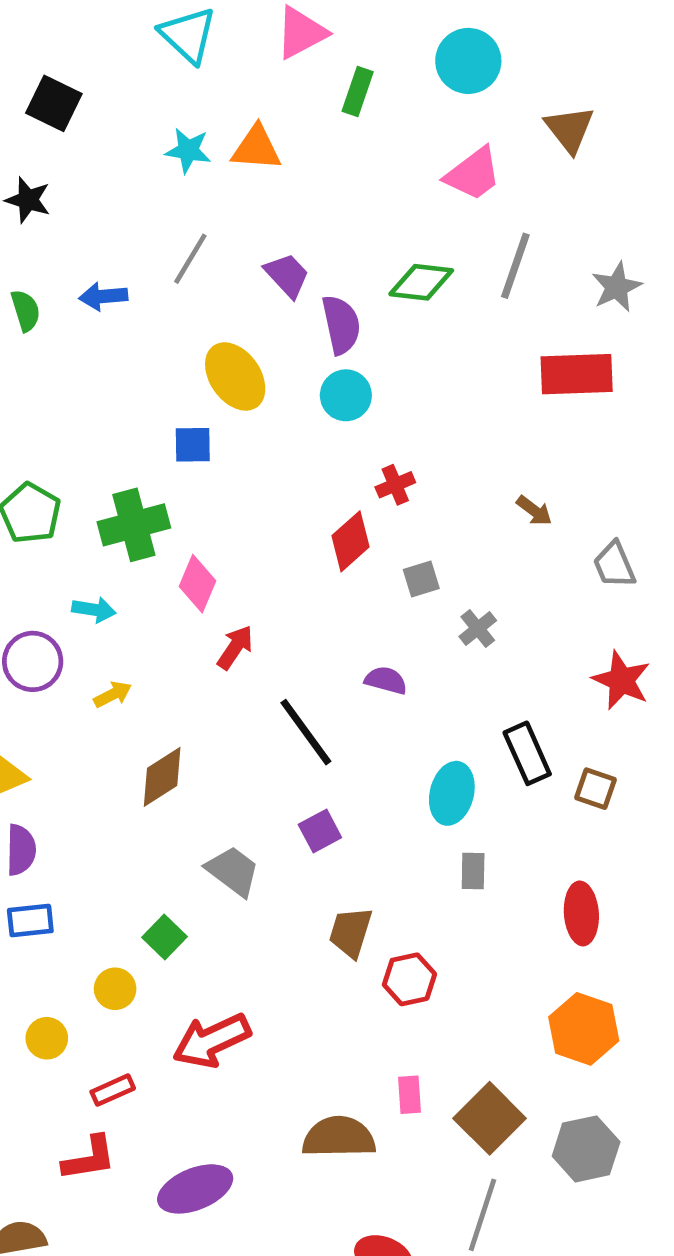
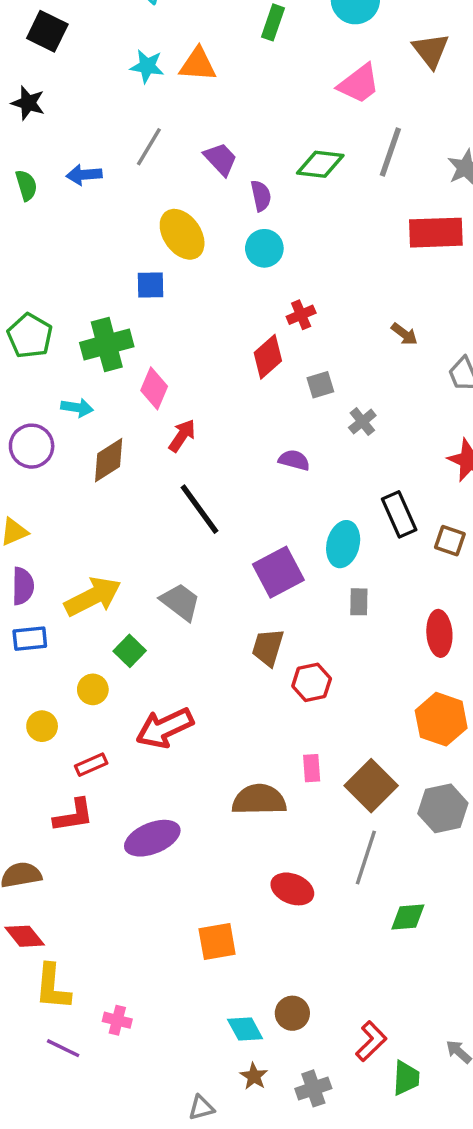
purple semicircle: (341, 325) -> (261, 196), size x0.7
yellow arrow: (113, 694) -> (93, 597), moved, size x2.0
black line: (306, 732) -> (200, 509), moved
brown diamond: (162, 777) -> (109, 460), moved
purple square: (320, 831) -> (278, 572), moved, size x1.6

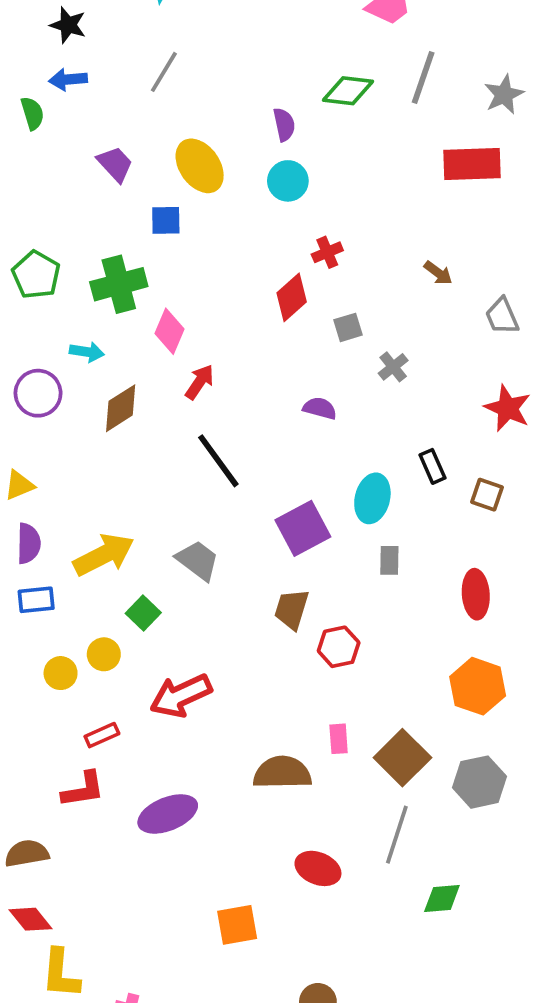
black star: (28, 103) -> (68, 25), moved
purple trapezoid: (221, 159) -> (115, 164), moved
blue arrow: (84, 175) -> (68, 79), moved
black rectangle: (399, 514) -> (433, 466), size x0.7
yellow circle: (42, 726) -> (61, 673), moved

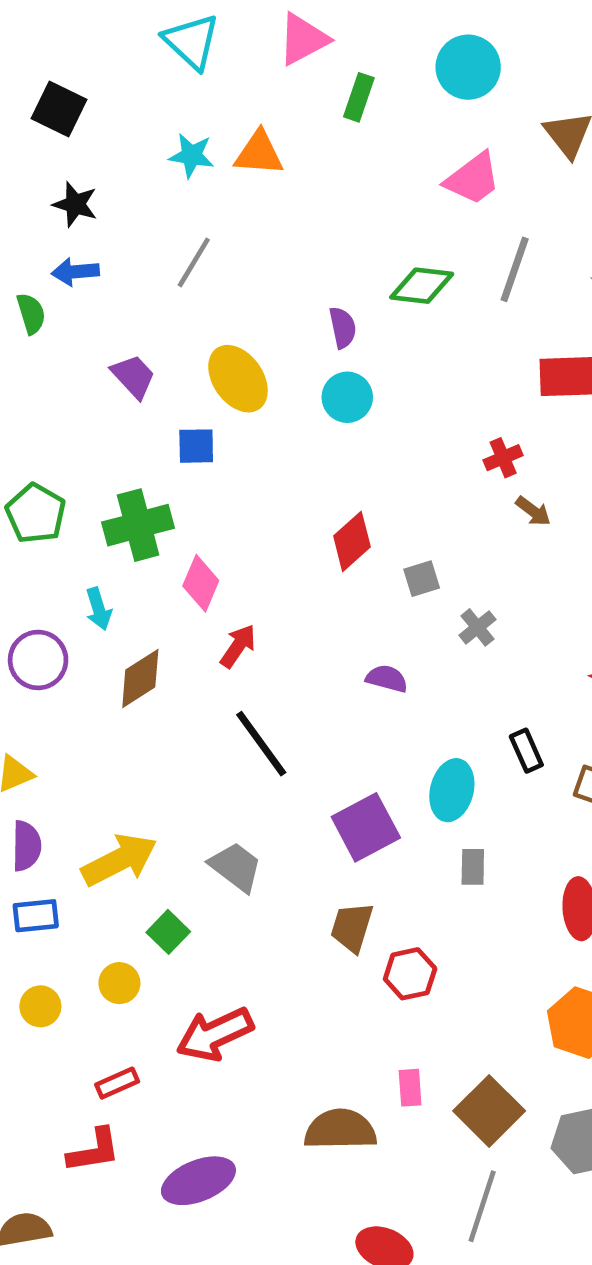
red cross: (327, 252) -> (503, 458), moved
cyan arrow: (87, 352) -> (99, 609), turned 64
yellow circle: (61, 673) -> (40, 1006), moved

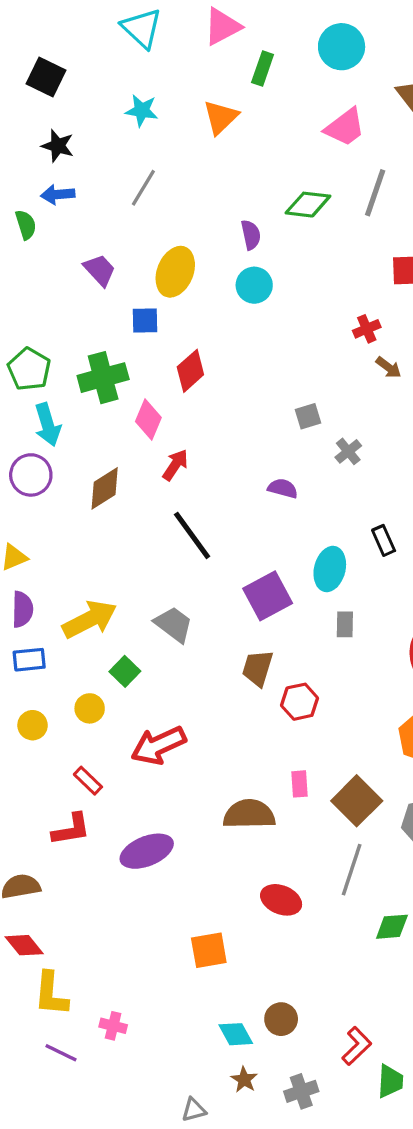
orange triangle: (259, 153) -> (221, 117), moved, turned -48
yellow ellipse: (238, 379) -> (175, 272), turned 57
red diamond: (352, 541) -> (190, 371), moved
cyan arrow: (99, 609) -> (48, 425), moved, size x1.4
red rectangle: (117, 1083) -> (88, 781), turned 68

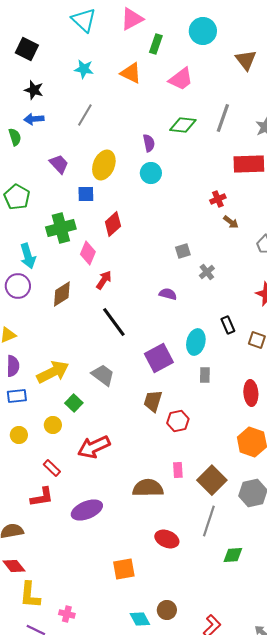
orange triangle: (221, 117) -> (131, 73), turned -50
pink trapezoid: (345, 127) -> (181, 79), moved
green pentagon: (29, 369) -> (17, 197), moved

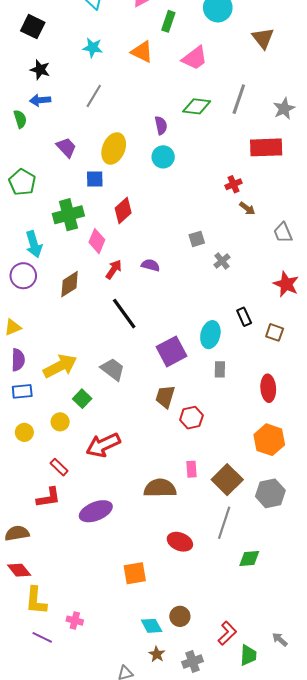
purple semicircle: (168, 294) -> (150, 265), moved

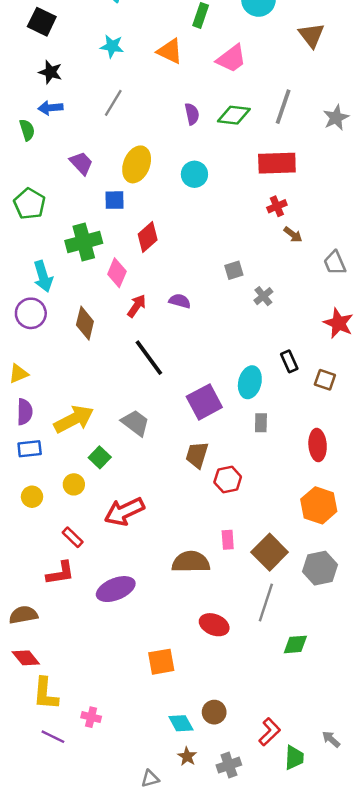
purple semicircle: (161, 125) -> (192, 114), moved
red rectangle: (266, 147) -> (277, 163), moved
brown diamond: (70, 284) -> (85, 323), turned -44

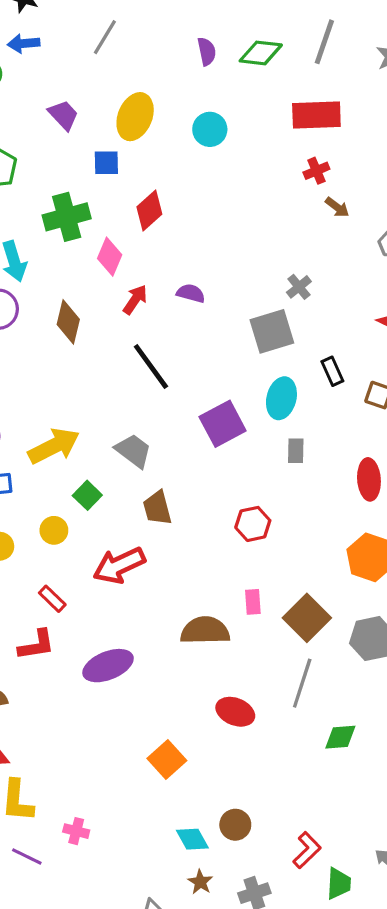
gray square: (234, 270) -> (272, 331), moved, size x1.8
brown trapezoid: (197, 455) -> (157, 508), moved, turned -32
orange square: (161, 662) -> (167, 759), turned -32

